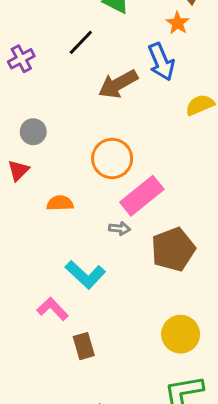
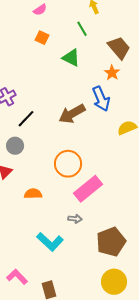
black line: (81, 42) -> (26, 119), moved
gray arrow: (120, 228) -> (75, 219), moved
brown pentagon: (173, 249) -> (111, 242), moved
pink L-shape: (53, 309) -> (17, 277), moved

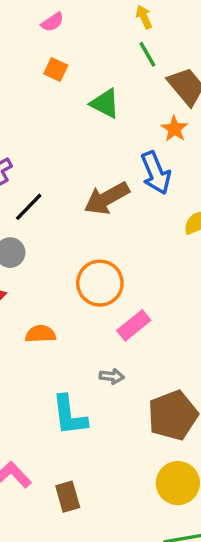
green line: (82, 29) -> (147, 54), moved
pink rectangle: (88, 189) -> (134, 325), size x0.7
cyan L-shape: (50, 242) -> (69, 415), turned 40

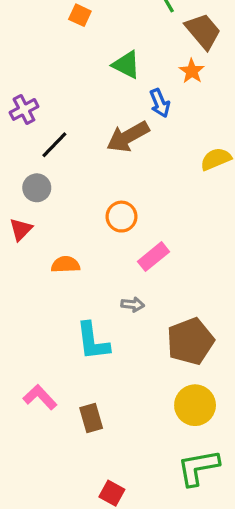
green triangle: (105, 103) -> (126, 65), moved
blue arrow: (156, 173) -> (160, 103), moved, size x0.7
orange circle: (100, 283) -> (121, 217), size x0.7

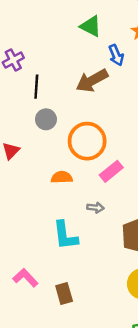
black line: (54, 145) -> (36, 87), turned -40
gray circle: (37, 188) -> (46, 119), moved
orange circle: (121, 217) -> (87, 141), size x1.6
orange semicircle: (66, 265) -> (62, 177), moved

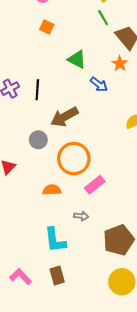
blue arrow: (116, 55) -> (99, 84), turned -30
brown arrow: (92, 81) -> (64, 117), moved
black line: (36, 87) -> (37, 90), moved
brown rectangle: (64, 293) -> (57, 276), moved

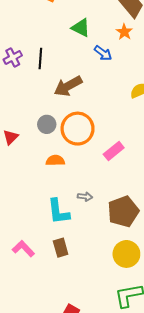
gray circle: (38, 140) -> (47, 124), moved
pink rectangle: (95, 185) -> (114, 151), moved
gray arrow: (81, 216) -> (85, 197), moved

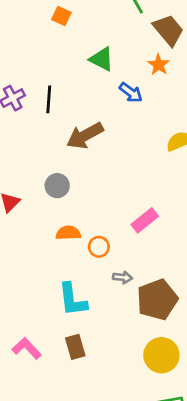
orange circle: (78, 129) -> (99, 247), moved, size x0.5
gray arrow: (85, 197) -> (122, 277), moved

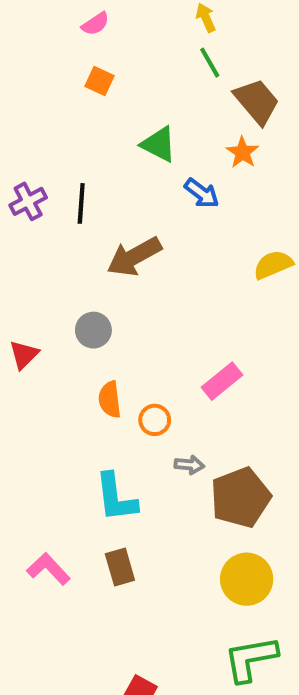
orange semicircle: (68, 233) -> (110, 400), turned -95

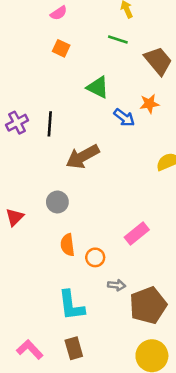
green line: (210, 63) -> (118, 39), moved, turned -42
orange star: (242, 152) -> (149, 104), moved, turned 30

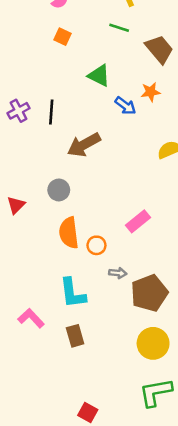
orange semicircle: (67, 245) -> (69, 233), size x1.4
pink L-shape: (30, 349) -> (31, 318), moved

